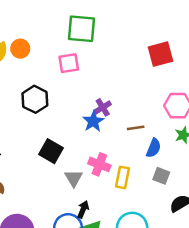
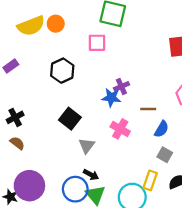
blue star: (93, 121) -> (111, 98), turned 30
pink cross: (99, 164) -> (120, 129), moved
yellow rectangle: (123, 177) -> (150, 180), moved
black arrow: (83, 209) -> (91, 175), turned 88

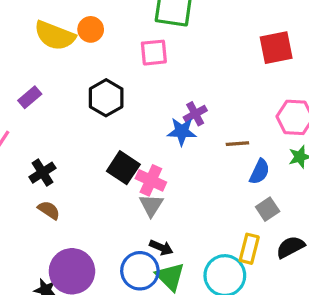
yellow semicircle: (31, 26) -> (55, 36), turned 48
pink cross: (120, 129) -> (151, 180), moved
gray square: (165, 155) -> (268, 209), turned 32

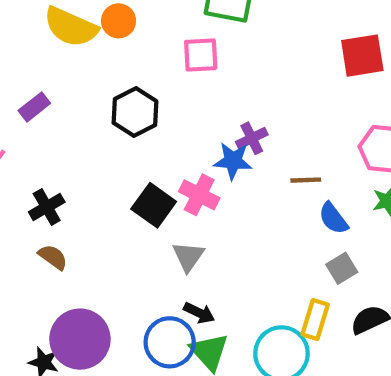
blue semicircle: (260, 172) -> (333, 218), turned 115
pink cross: (151, 180) -> (199, 195), moved

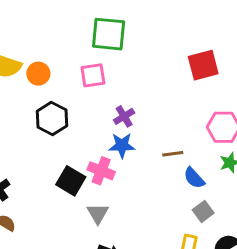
orange circle: (119, 21) -> (38, 74), moved
purple cross: (252, 138) -> (124, 116), moved

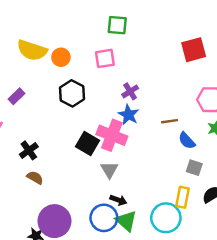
green square: (109, 34) -> (117, 25), size x0.7
blue star: (122, 145) -> (128, 115), turned 30
pink cross: (101, 171) -> (112, 135), size x1.4
gray square: (203, 211) -> (194, 168), turned -35

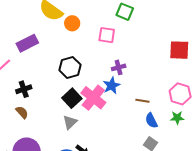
black hexagon: (72, 93) -> (70, 67), moved
purple rectangle: (16, 96) -> (27, 43), size x1.5
gray triangle: (109, 170) -> (70, 122), moved

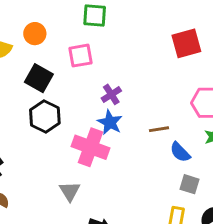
orange circle: (72, 23) -> (35, 34), moved
black square: (72, 98) -> (39, 78), moved

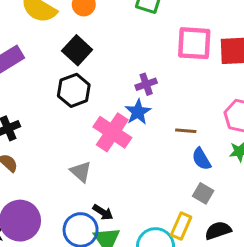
pink square: (80, 56) -> (194, 43), moved, size x1.4
gray triangle: (70, 191) -> (81, 172), turned -30

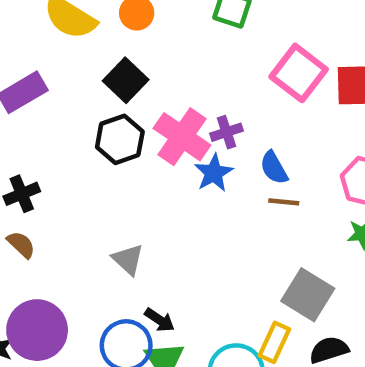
pink square: (194, 43) -> (299, 73), turned 33
pink cross: (112, 132) -> (182, 137), moved
blue semicircle: (201, 159) -> (274, 168), moved
gray square: (203, 193) -> (308, 295), size x1.6

